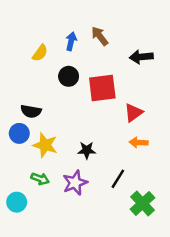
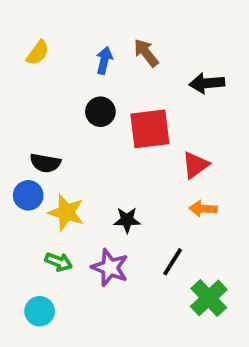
yellow semicircle: (40, 53) -> (38, 53), moved
purple star: (75, 183) -> (110, 268), turned -30
cyan circle: (17, 202) -> (40, 311), moved

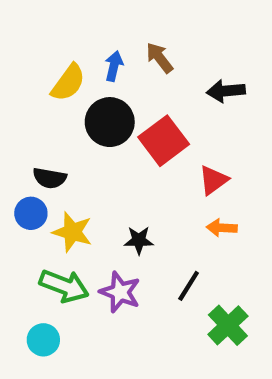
yellow semicircle: (38, 53) -> (68, 83), moved, size x1.4
black circle: (100, 112) -> (110, 122), size x1.5
red square: (150, 129) -> (164, 141), turned -30
green arrow: (59, 262) -> (64, 286), size x1.6

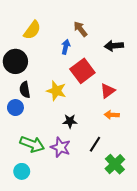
blue arrow: (114, 66) -> (66, 47), moved
yellow semicircle: (68, 83) -> (32, 30), moved
black circle: (110, 122) -> (15, 61), moved
black semicircle: (50, 178) -> (25, 90), turned 70
yellow star: (72, 232) -> (56, 91), moved

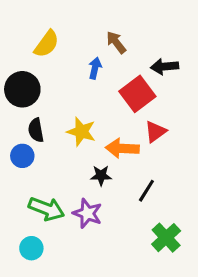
red square: (82, 71) -> (137, 94), moved
orange arrow: (112, 115) -> (122, 148), moved, size x1.5
black line: (95, 144) -> (146, 191), moved

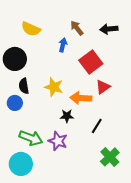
yellow semicircle: (47, 44) -> (31, 29), turned 78
black arrow: (165, 67) -> (109, 29), moved
cyan circle: (31, 248) -> (21, 164), size x1.5

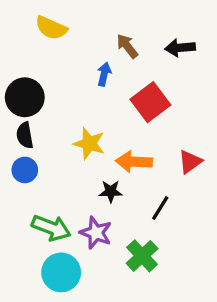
yellow semicircle: (31, 29) -> (51, 28), moved
black semicircle: (24, 86) -> (25, 135), moved
red triangle: (103, 87) -> (190, 162), moved
green cross: (110, 157) -> (142, 256), moved
cyan circle: (21, 164) -> (61, 272), moved

